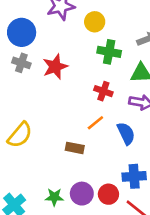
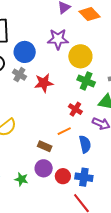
yellow circle: (95, 22) -> (80, 56), size x1.5
purple circle: (82, 194) -> (44, 168), moved
red circle: (108, 194) -> (63, 176), moved

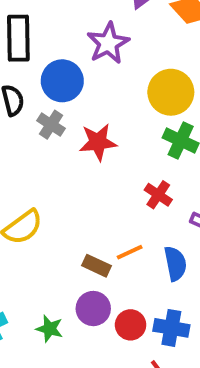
purple star: (58, 39) -> (108, 43), moved, turned -30
orange line: (64, 131) -> (130, 252), moved

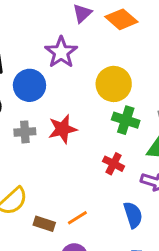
gray cross: (51, 125) -> (25, 132), moved, turned -30
orange line: (130, 252) -> (77, 218), moved
brown rectangle: (97, 266) -> (44, 224), moved

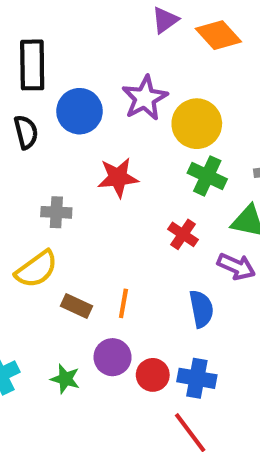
purple star: (61, 52) -> (145, 98), moved
gray cross: (25, 132) -> (56, 212), moved
orange line: (77, 218) -> (123, 303), turned -55

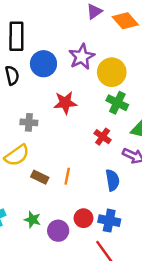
purple circle: (113, 357) -> (58, 231), moved

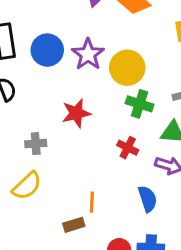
blue circle: (43, 64) -> (47, 50), moved
brown rectangle: (40, 177) -> (74, 225), moved, turned -35

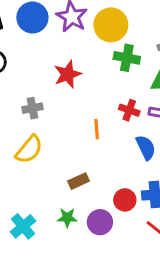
red cross: (128, 148) -> (129, 110), moved
orange line: (92, 202) -> (97, 129), moved

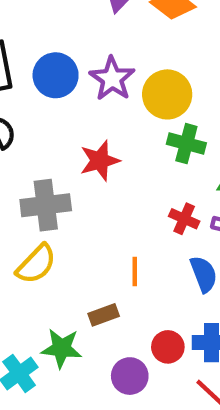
gray cross: (32, 108) -> (46, 205), size x1.6
orange line: (97, 129) -> (135, 271), moved
green star: (67, 218) -> (62, 348), moved, size x1.4

